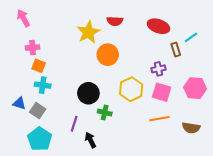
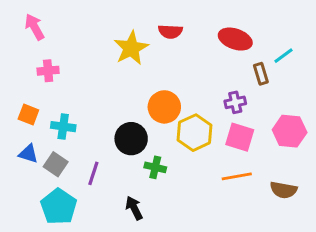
orange circle: (108, 55) -> (164, 107), moved
orange square: (39, 66) -> (28, 114), moved
purple line: (74, 124) -> (93, 173), moved

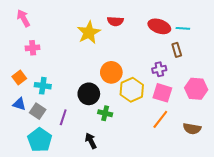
cyan line: (284, 56) -> (183, 28), moved, turned 40
orange square: (28, 114) -> (19, 77), turned 32
orange line: (237, 176) -> (160, 119), turned -42

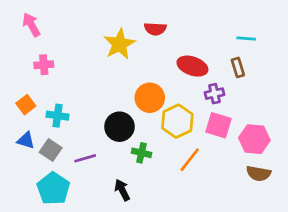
red ellipse: (159, 26) -> (192, 66), moved
pink hexagon: (196, 89) -> (254, 139), moved
purple line: (63, 117) -> (85, 158), turned 56
orange line: (160, 119) -> (190, 160), moved

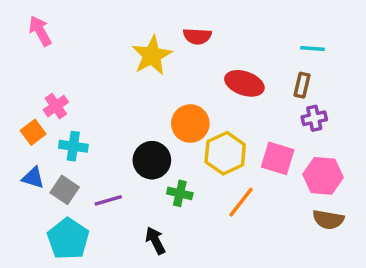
pink cross: (44, 65) -> (56, 106), moved, turned -30
brown rectangle: (238, 67) -> (302, 85), turned 30
purple cross: (214, 94) -> (314, 118), moved

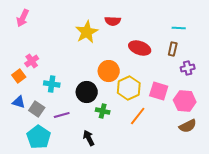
pink arrow: (40, 31) -> (23, 18), turned -126
purple cross: (314, 118) -> (188, 68), moved
cyan cross: (73, 146) -> (52, 84), moved
brown semicircle: (328, 220) -> (188, 126), turned -36

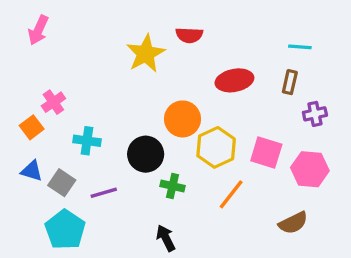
red ellipse: (140, 48) -> (234, 80), turned -30
brown semicircle: (188, 126) -> (293, 223), moved
black arrow: (89, 138) -> (166, 238), moved

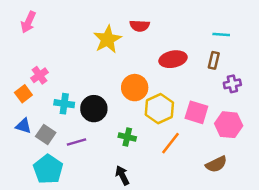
black circle: (146, 154) -> (94, 109), moved

